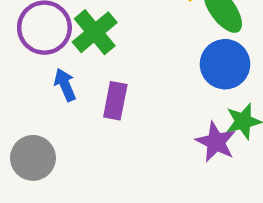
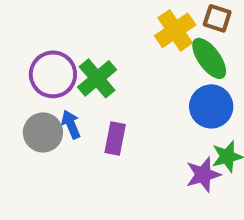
purple star: (216, 142) -> (203, 175), turned 30
gray circle: (33, 158) -> (43, 132), moved

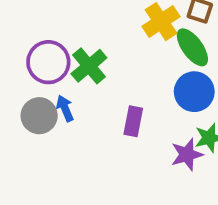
purple rectangle: (115, 138) -> (133, 121), moved

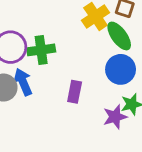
green cross: (89, 66) -> (41, 50), turned 32
blue arrow: (65, 108) -> (23, 82), size x1.4

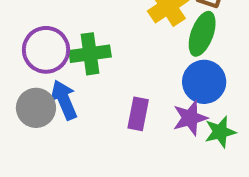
green ellipse: (119, 36) -> (202, 34), turned 56
purple star: (115, 117) -> (190, 118), moved

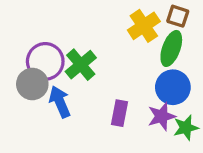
green cross: (90, 54) -> (81, 65), turned -32
gray circle: (36, 108) -> (32, 84), moved

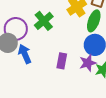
green cross: (81, 65) -> (44, 21), moved

